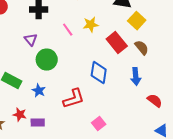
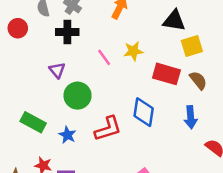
yellow square: (137, 21) -> (192, 46), turned 30
red rectangle: (117, 43) -> (166, 74), turned -35
red L-shape: (74, 99) -> (108, 129), moved

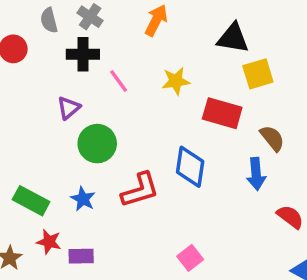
pink line: (104, 57) -> (119, 81), moved
purple triangle: (57, 70) -> (69, 108), turned 30
brown semicircle: (198, 80) -> (272, 138), moved
green rectangle: (33, 122) -> (31, 201), moved

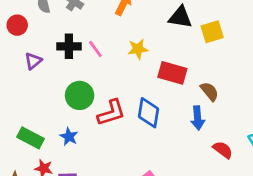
black cross: (83, 54) -> (69, 46), moved
yellow square: (258, 74) -> (212, 32), moved
purple triangle: (69, 108) -> (33, 61), moved
red L-shape: (140, 190) -> (111, 113), moved

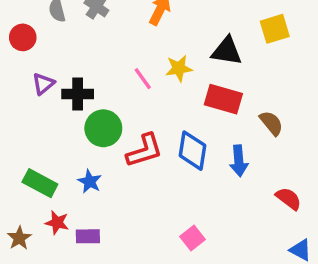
black triangle: (180, 17) -> (227, 51), moved
yellow square: (212, 32) -> (275, 29), moved
black cross: (69, 46) -> (78, 94), moved
pink line: (95, 49) -> (143, 79), moved
blue arrow: (198, 118) -> (239, 161), moved

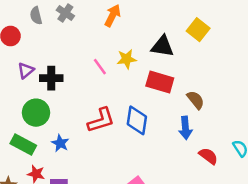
yellow square: (275, 29) -> (198, 30), turned -35
green circle: (103, 128) -> (36, 113), moved
blue arrow: (239, 161) -> (185, 128), moved

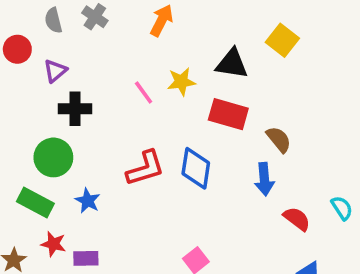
purple triangle: (26, 70) -> (55, 71), moved

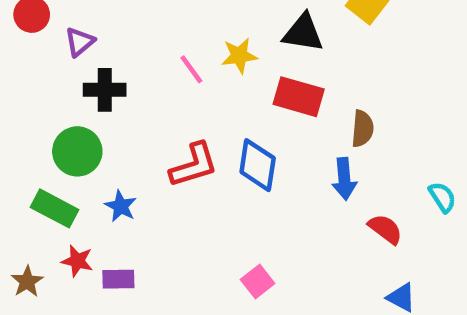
brown semicircle: (279, 139) -> (363, 129), turned 44
cyan semicircle: (342, 208) -> (442, 197), moved

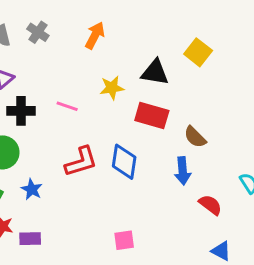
pink line: (191, 69) -> (67, 106), moved, turned -35
brown semicircle: (363, 129) -> (195, 137), turned 130
pink square: (258, 281) -> (124, 240), turned 30

